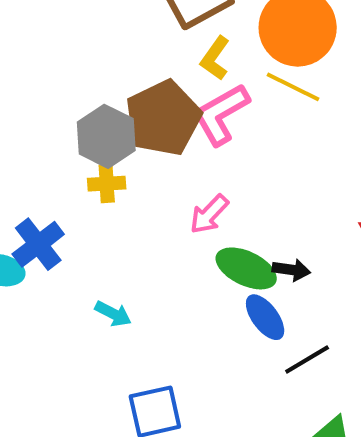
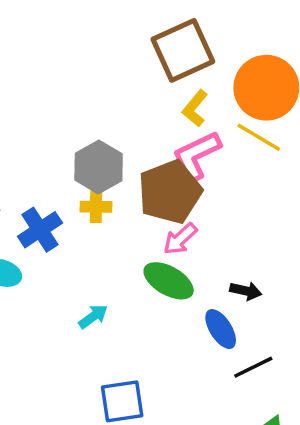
brown pentagon: (163, 118) -> (170, 192), moved
blue cross: (38, 244) -> (40, 230), moved
green ellipse: (246, 268) -> (169, 281), moved
cyan arrow: (113, 314) -> (93, 316), turned -68

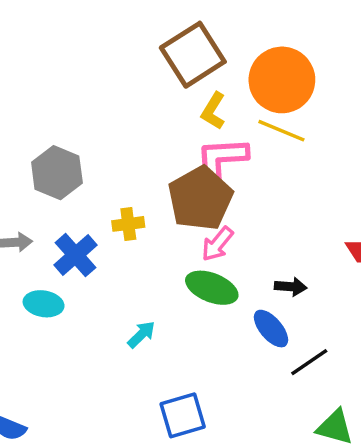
pink L-shape: (196, 156) -> (222, 158), turned 30
gray hexagon: (99, 167) -> (57, 173), moved

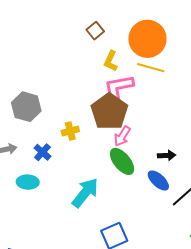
brown square: (193, 55) -> (95, 31), size x0.5
blue cross: (75, 255) -> (42, 152), size x0.7
green ellipse: (212, 288) -> (122, 161), turned 36
cyan arrow: (141, 334) -> (85, 193), size x1.8

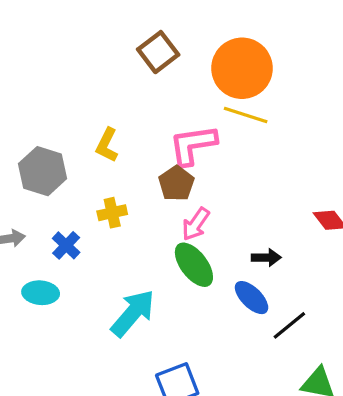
brown square: (95, 31) -> (158, 52), size x1.4
yellow L-shape: (111, 61) -> (107, 145), moved
brown pentagon: (109, 112) -> (176, 183), size x0.6

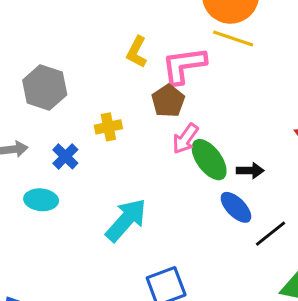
yellow L-shape: (107, 145) -> (137, 52), moved
green ellipse: (194, 265) -> (209, 160), moved

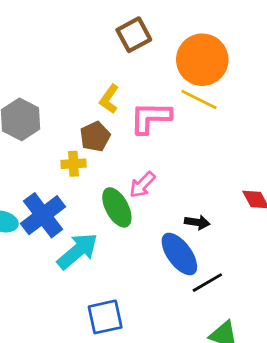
brown pentagon: (168, 101) -> (95, 137), moved
blue cross: (65, 156) -> (43, 215), moved, size x1.8
green ellipse: (209, 160) -> (117, 207), moved
blue ellipse: (236, 207) -> (179, 254), size x1.4

